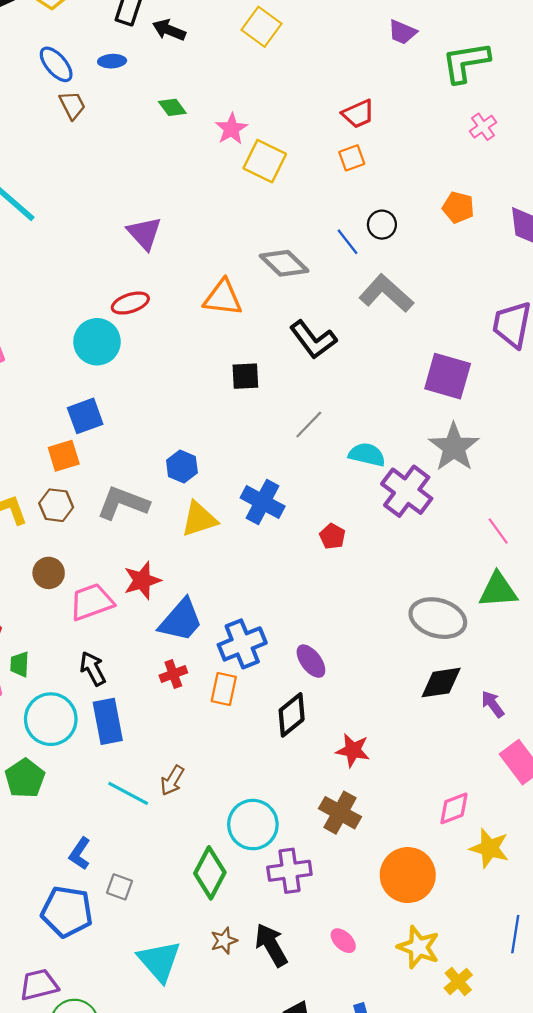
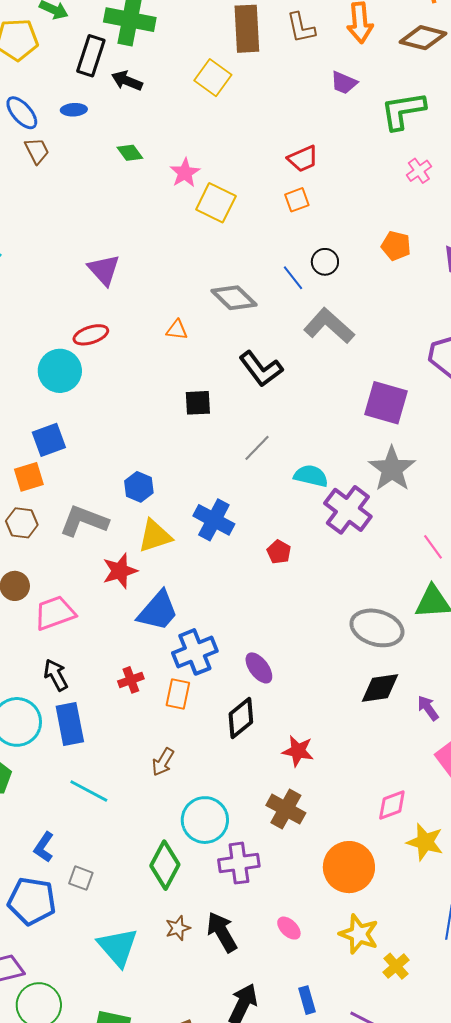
orange triangle: (223, 298) -> (177, 330), size x0.6
red star: (142, 580) -> (120, 571), moved
blue trapezoid: (181, 620) -> (158, 611), moved
brown arrow: (172, 780) -> (163, 762), moved

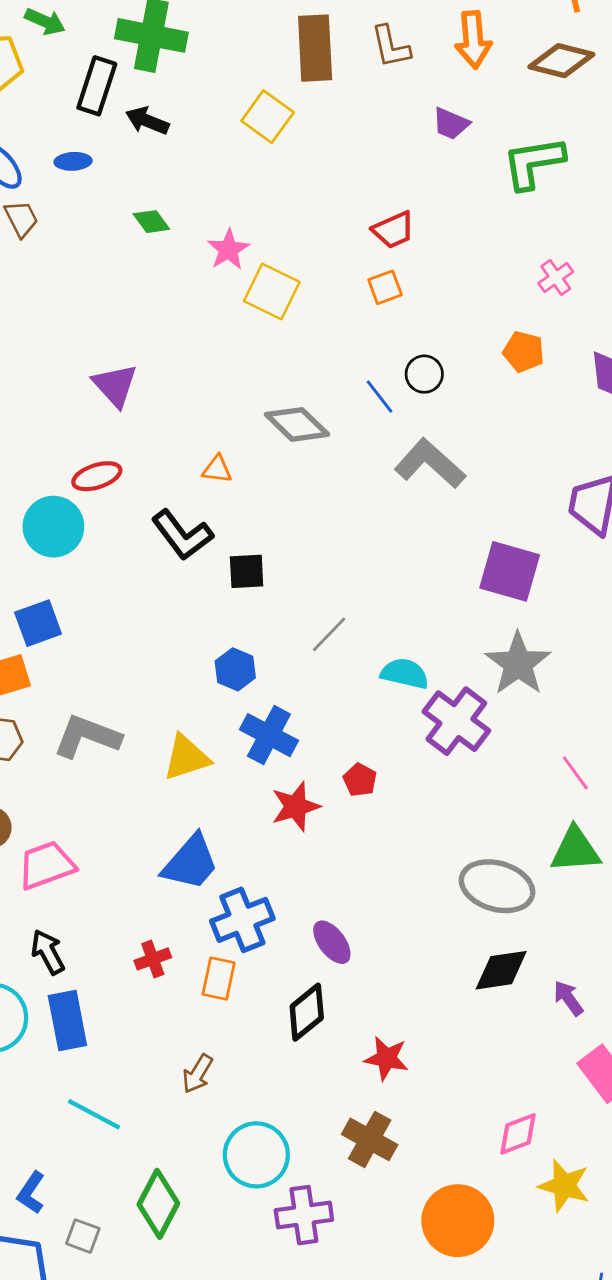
pink cross: (419, 171) -> (556, 278), moved
black L-shape: (261, 369) -> (182, 535), moved
blue hexagon: (139, 487) -> (235, 669), moved
red star: (120, 571) -> (296, 806), moved
green diamond: (165, 865) -> (158, 1204), moved

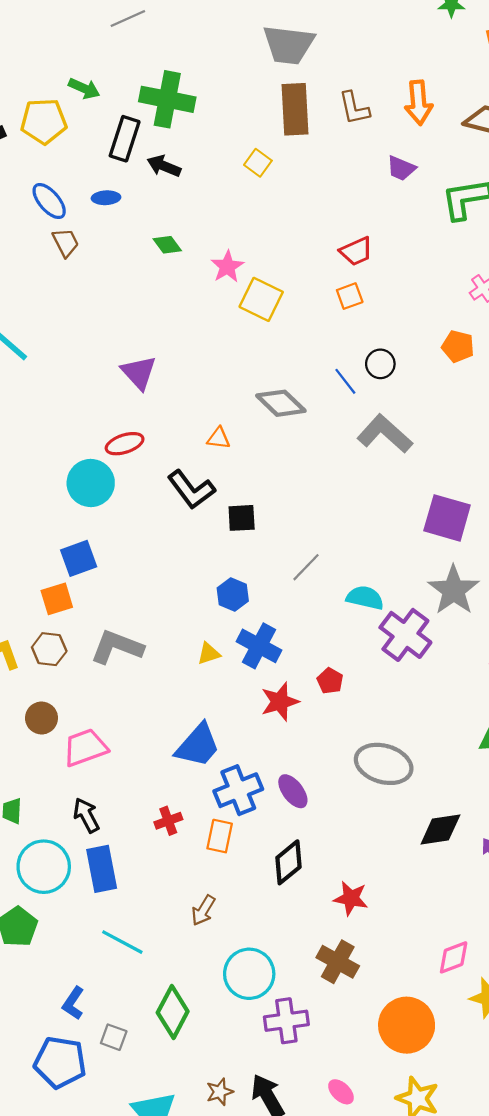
yellow square: (268, 117) -> (258, 163), size x0.7
yellow triangle: (186, 757) -> (209, 654), moved, size x0.6
gray ellipse: (497, 886) -> (384, 764), moved
purple ellipse: (332, 942) -> (293, 791), moved

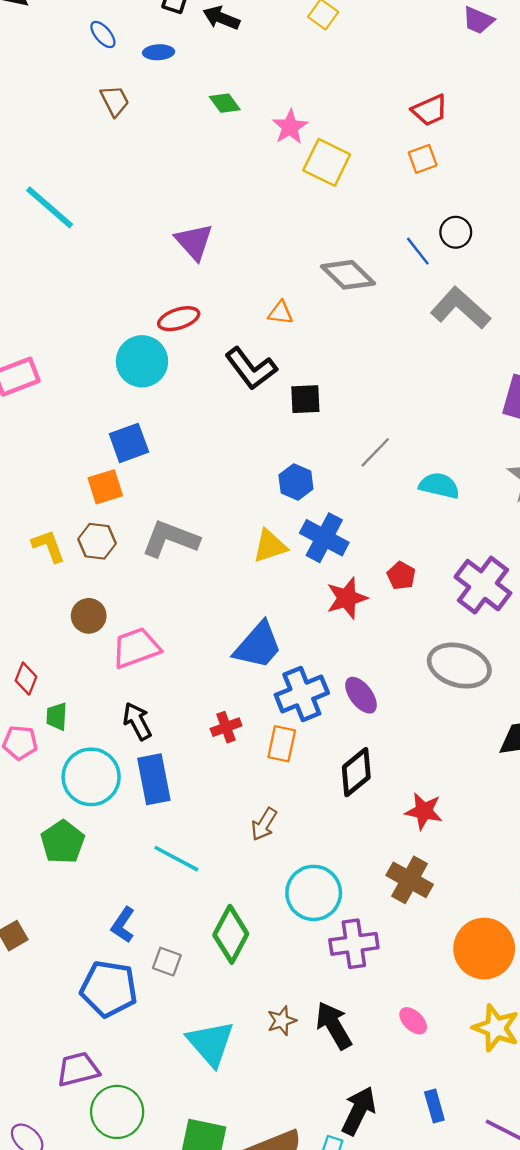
blue ellipse: (49, 201) -> (103, 34), moved, size x0.7
purple cross: (405, 635) -> (483, 585), moved
yellow triangle: (209, 654) -> (270, 546), size x1.4

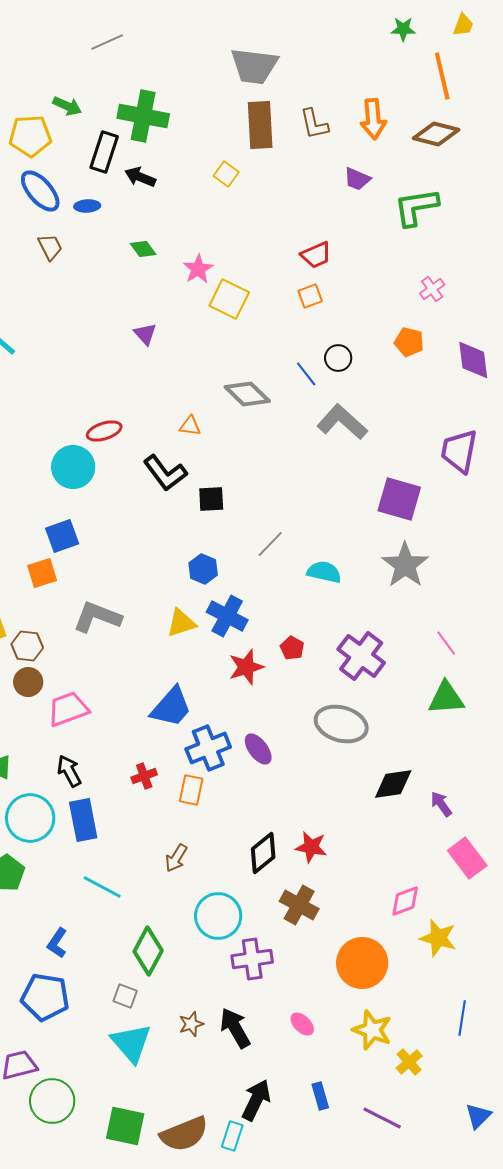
blue ellipse: (103, 34) -> (40, 191), size x1.8
purple triangle: (194, 242) -> (145, 334), moved, size x0.7
brown hexagon: (97, 541) -> (27, 646), moved
black diamond: (356, 772) -> (263, 853), moved
gray square: (167, 962) -> (125, 996), moved

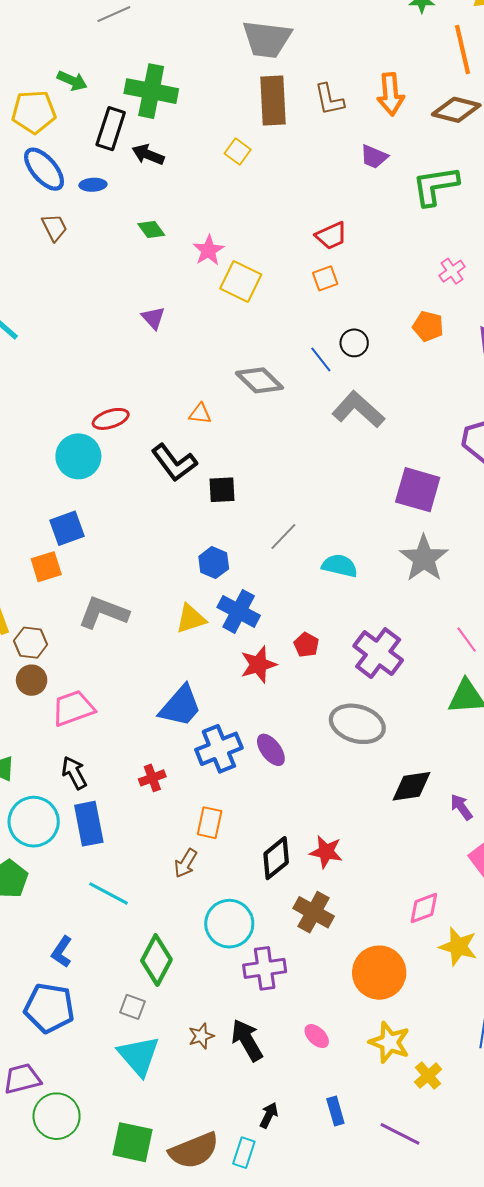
orange rectangle: (191, 790) -> (210, 823), moved
black arrow: (256, 1100) -> (269, 1115), size x0.6

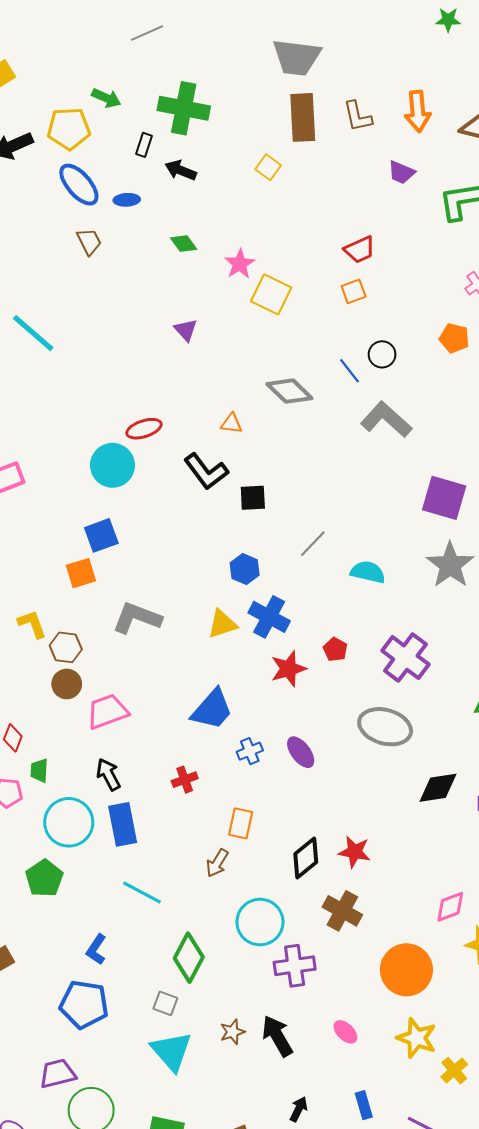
black rectangle: (111, 129) -> (144, 145), size x0.6
blue cross: (219, 749) -> (250, 751), size x0.6

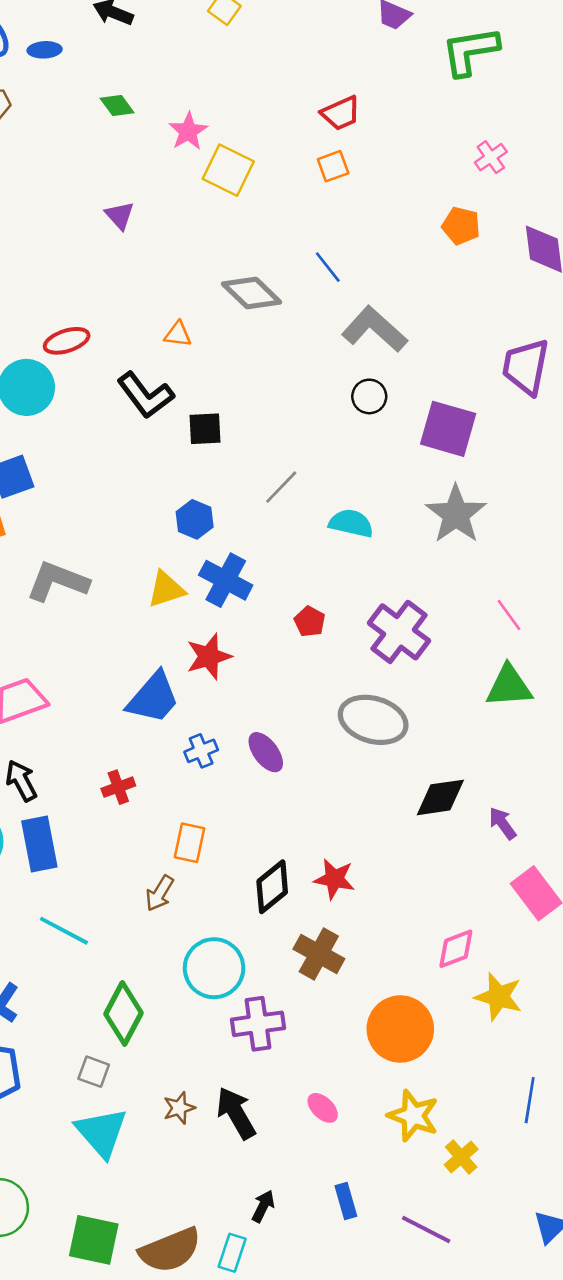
black circle: (382, 354) -> (369, 396), moved
red star: (288, 669) -> (209, 656), moved

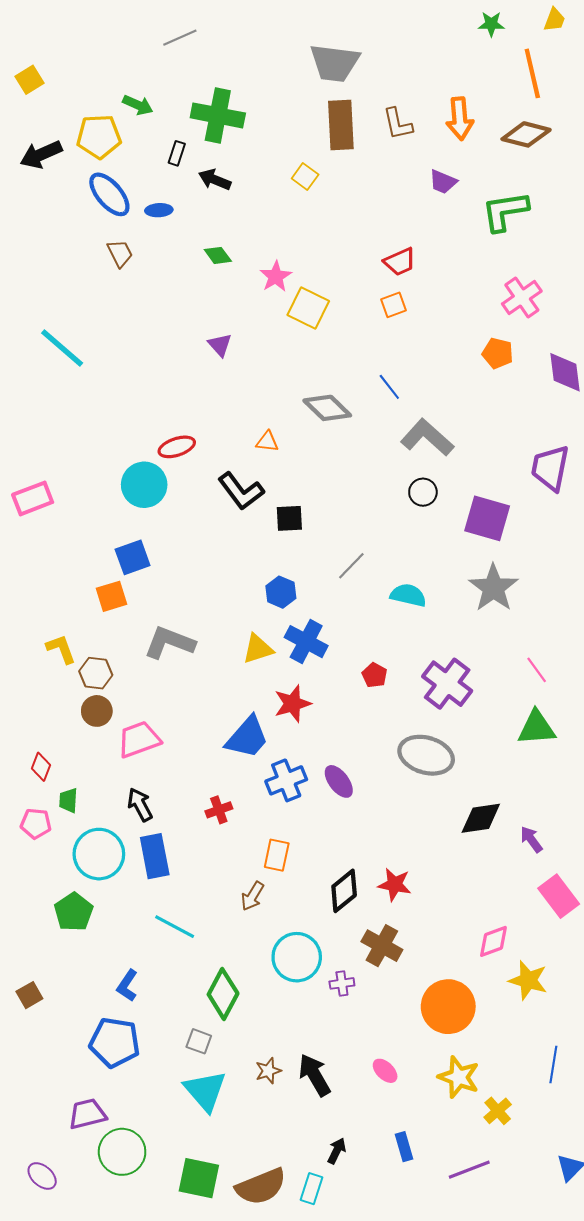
pink cross: (491, 157) -> (522, 298), size x1.5
blue cross: (201, 751) -> (286, 780), size x1.5
purple cross: (258, 1024) -> (342, 983), moved, size x0.6
purple line: (426, 1229) -> (469, 1170), turned -48

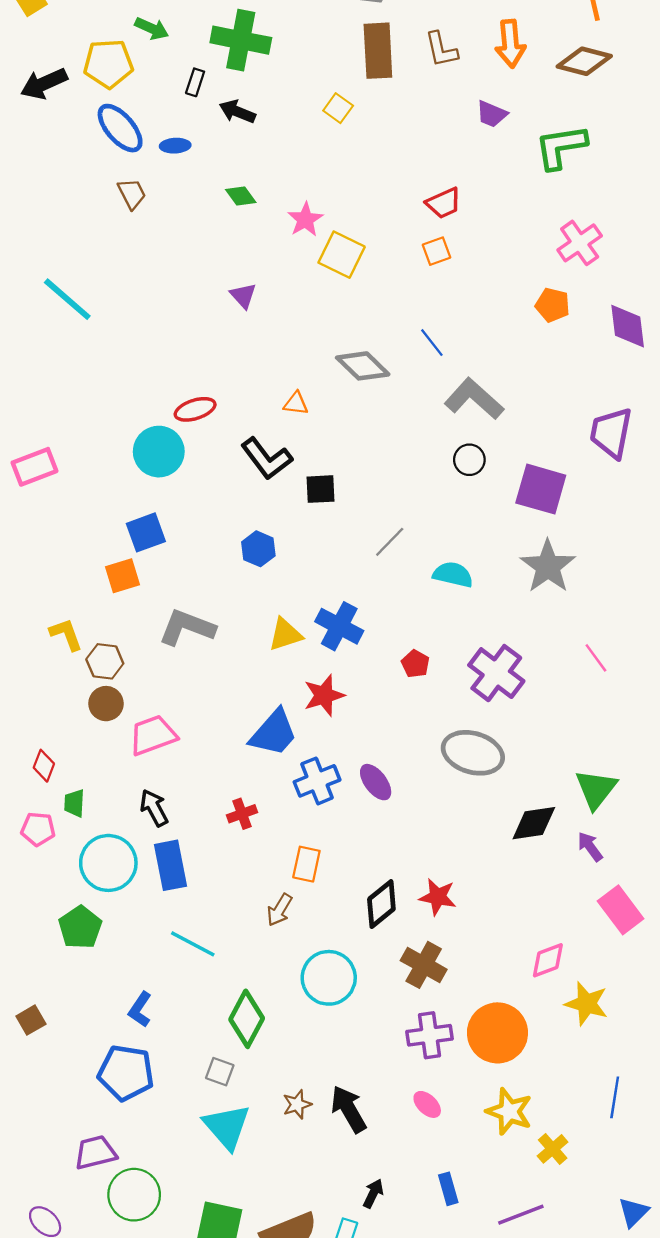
blue hexagon: (281, 592) -> (258, 549), moved
green triangle: (537, 728) -> (596, 789), moved, turned -48
purple cross: (342, 983) -> (429, 1035), moved, size x1.6

